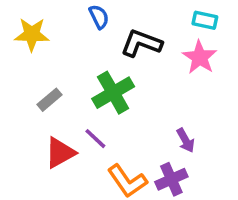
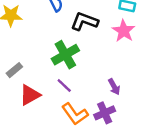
gray rectangle: (49, 100) -> (14, 70), moved
purple line: (95, 139) -> (64, 86), moved

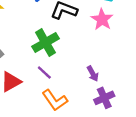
purple cross: (105, 113) -> (104, 98), moved

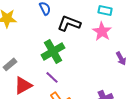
purple arrow: (93, 74) -> (121, 58), moved

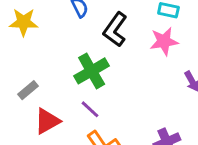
black L-shape: (69, 23) -> (115, 30), turned -75
pink star: (102, 31) -> (164, 41), turned 30

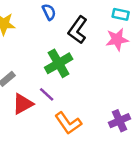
purple line: (90, 109) -> (47, 94), moved

